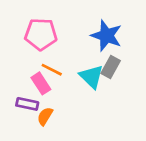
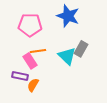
blue star: (107, 36) -> (68, 16), moved
orange line: (52, 70) -> (38, 51), turned -35

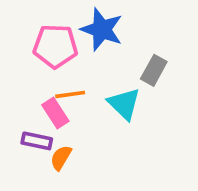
blue star: (68, 16) -> (102, 29), moved
gray rectangle: (81, 49) -> (154, 70), moved

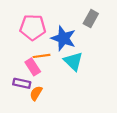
blue star: (102, 29) -> (63, 38), moved
gray rectangle: (154, 70) -> (91, 19), moved

